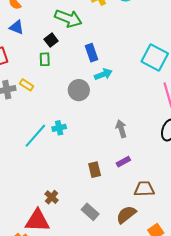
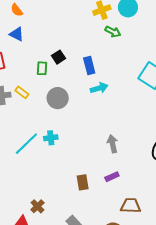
green arrow: (68, 18) -> (113, 32), moved, size x0.6
black square: (51, 40) -> (59, 57), moved
gray circle: (79, 90) -> (58, 98), moved

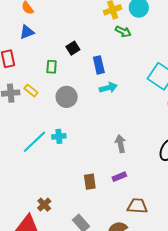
blue triangle: (17, 34) -> (27, 32), turned -49
black square: (59, 57) -> (73, 48), moved

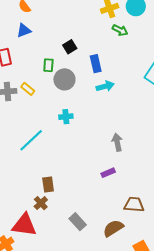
gray circle: (67, 97) -> (64, 79), moved
cyan cross: (59, 136) -> (66, 117), moved
purple rectangle: (119, 177) -> (108, 173), moved
brown rectangle: (90, 182) -> (48, 185), moved

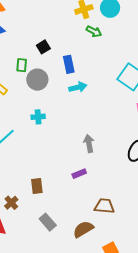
brown rectangle: (48, 185) -> (37, 186), moved

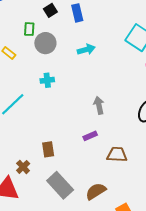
blue rectangle: (69, 64) -> (77, 13), moved
brown trapezoid: (104, 206) -> (117, 155), moved
gray rectangle: (48, 222) -> (60, 185), size x1.5

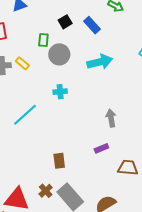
blue rectangle: (77, 13) -> (92, 25), turned -30
cyan arrow: (86, 50) -> (100, 62), size x1.4
brown cross: (23, 167) -> (46, 191), moved

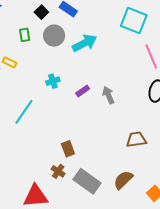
gray circle: (59, 54) -> (54, 36), moved
purple rectangle: (101, 148) -> (83, 91), moved
brown cross: (46, 191) -> (58, 171), moved

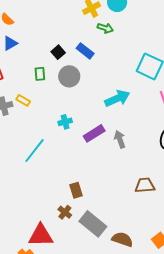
cyan arrow: (85, 43) -> (117, 98), moved
purple rectangle: (83, 91) -> (94, 133), size x1.5
brown semicircle: (123, 180) -> (122, 239), moved, turned 60

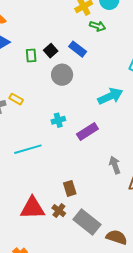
green rectangle: (40, 74) -> (31, 55), moved
gray arrow: (120, 139) -> (115, 165), moved
cyan line: (34, 151) -> (28, 149), turned 36
red triangle: (41, 235) -> (32, 208), moved

